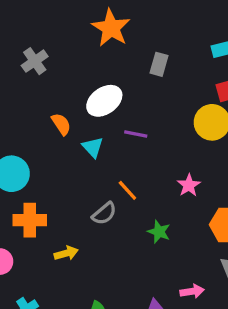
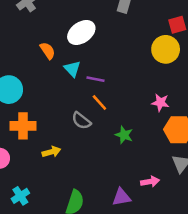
purple line: (136, 134) -> (96, 79), moved
pink star: (189, 185) -> (160, 103), moved, turned -30
gray semicircle: (104, 213) -> (81, 121), turned 78

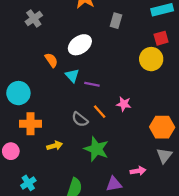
orange line: (99, 103) -> (100, 112), moved
pink star: (160, 103) -> (124, 104), moved
green star: (124, 135) -> (96, 149), moved, size x1.6

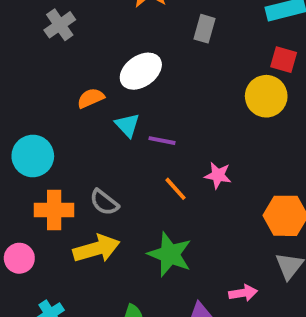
red square: (161, 38) -> (284, 60), turned 32
orange semicircle: (51, 60) -> (91, 98), turned -80
gray semicircle: (80, 119) -> (104, 202), moved
yellow arrow: (55, 146) -> (96, 249), size x1.6

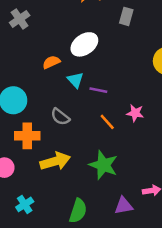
gray cross: (60, 25) -> (20, 19), moved
gray semicircle: (104, 202) -> (60, 117), moved

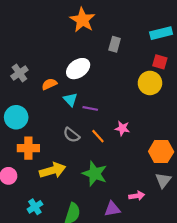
gray cross: (20, 19) -> (19, 73), moved
gray semicircle: (60, 117) -> (71, 135), moved
cyan cross: (25, 204) -> (35, 207), moved

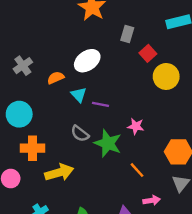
red square: (160, 62) -> (148, 53), moved, turned 32
orange line: (98, 136) -> (137, 170), moved
green star: (95, 174) -> (108, 143), moved

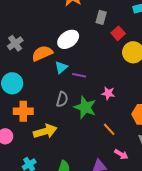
orange semicircle: (56, 78) -> (42, 53), size x1.5
cyan triangle: (79, 95) -> (61, 67), turned 32
gray semicircle: (80, 134) -> (62, 99), turned -112
pink arrow: (152, 200) -> (121, 154), turned 40

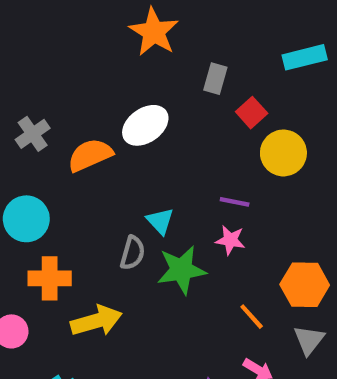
cyan triangle: (61, 67) -> (160, 221), moved, turned -32
purple line: (79, 75) -> (235, 202), moved
green star: (85, 107) -> (181, 270), turned -30
orange line: (109, 129) -> (252, 317), moved

